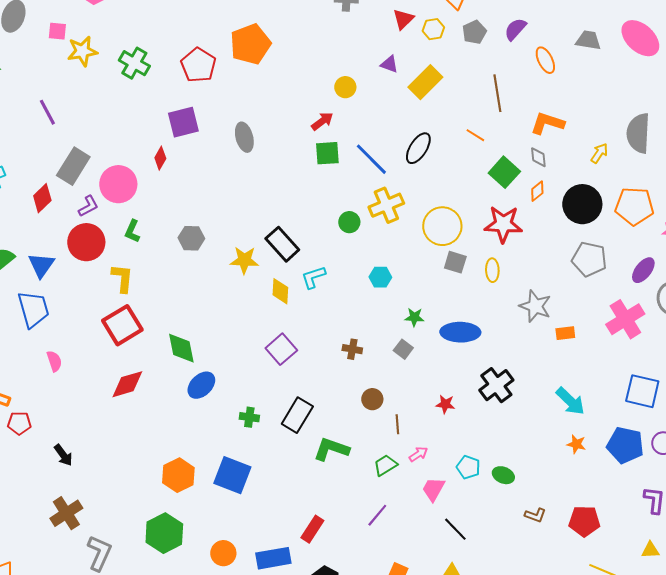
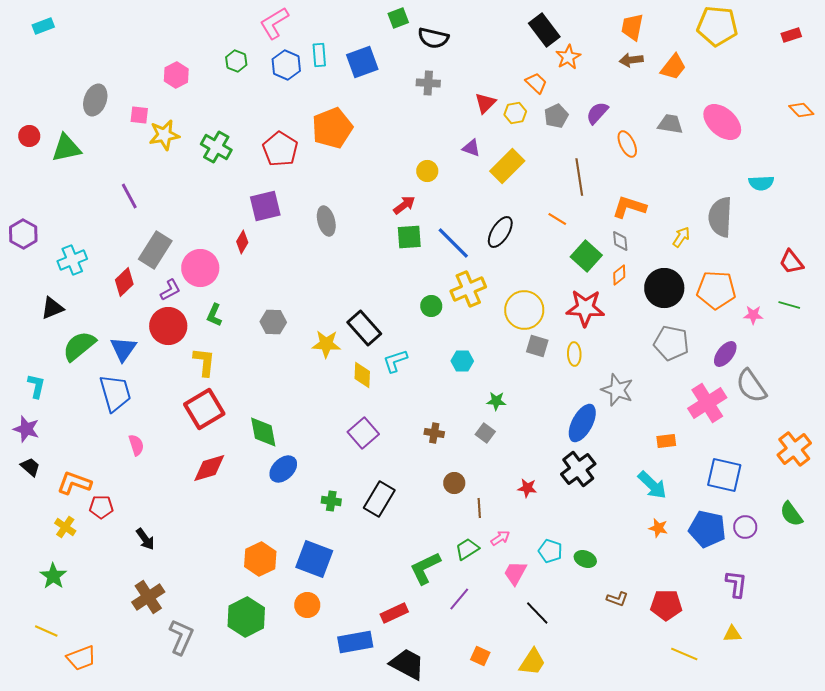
blue ellipse: (460, 332) -> (582, 423), moved, turned -63
orange rectangle: (565, 333) -> (666, 441), moved
green L-shape: (331, 449) -> (425, 568), moved, turned -45
red rectangle: (312, 529) -> (394, 613), turned 32
orange circle: (223, 553) -> (307, 605), moved

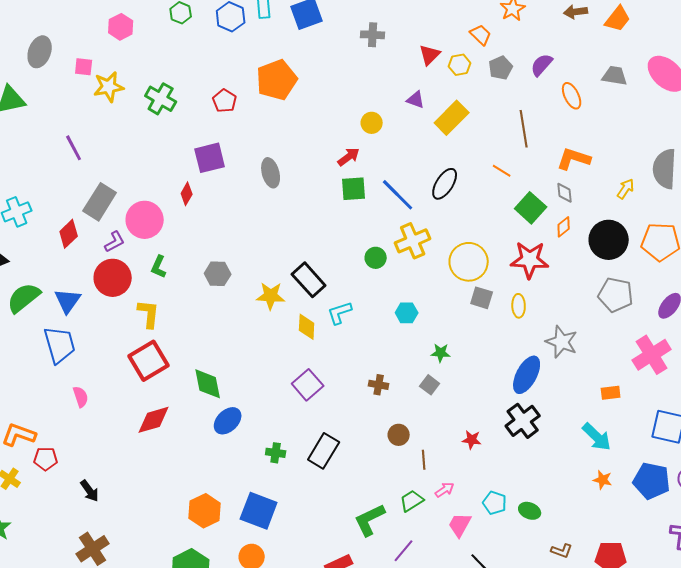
red pentagon: (280, 149) -> (225, 101), size x0.7

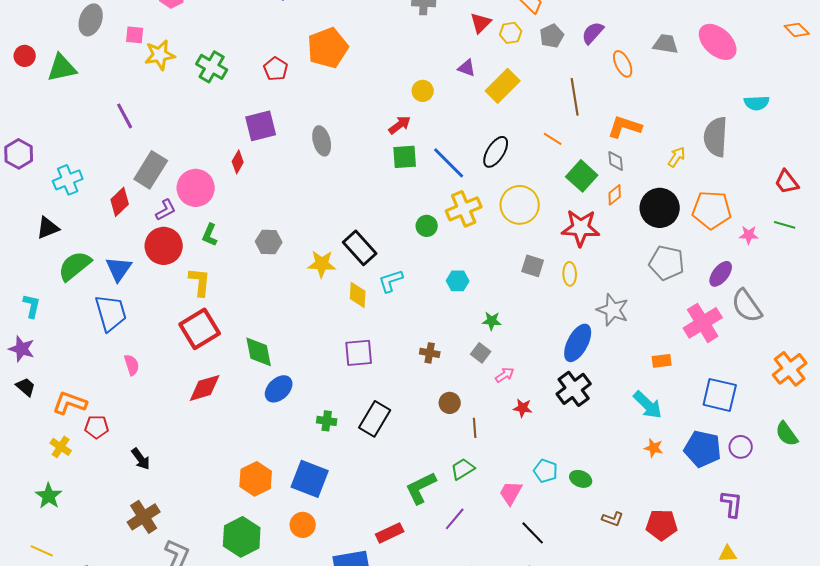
yellow circle: (469, 262) -> (520, 205), moved
purple square: (308, 385) -> (359, 353), turned 36
pink arrow: (445, 490) -> (505, 375), moved

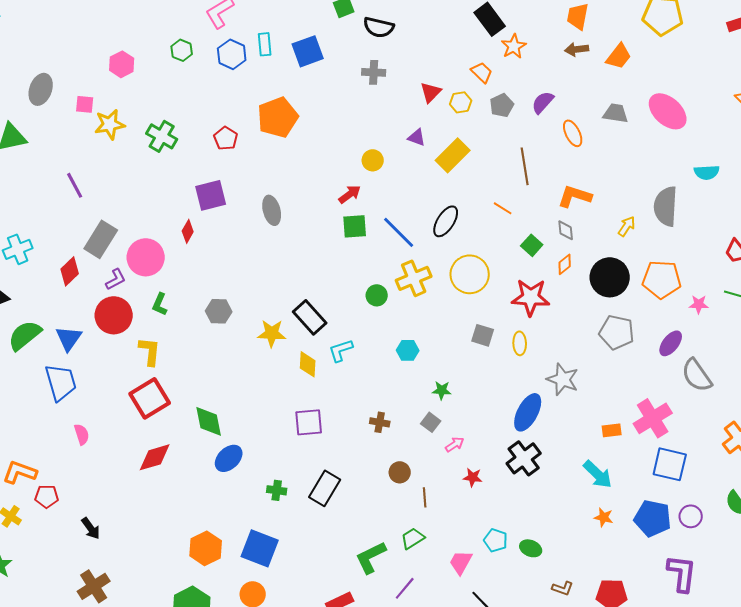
green square: (582, 176) -> (532, 245), size x0.7
pink cross: (703, 323) -> (653, 418), moved
purple L-shape: (732, 504) -> (682, 573), size x1.4

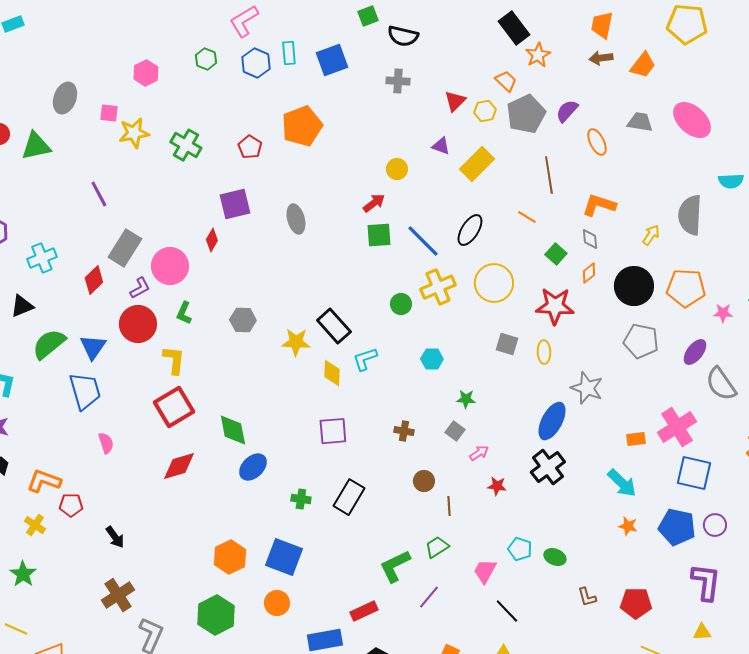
gray pentagon: (502, 105) -> (526, 114), size x1.6
brown L-shape: (563, 588) -> (587, 597), turned 55

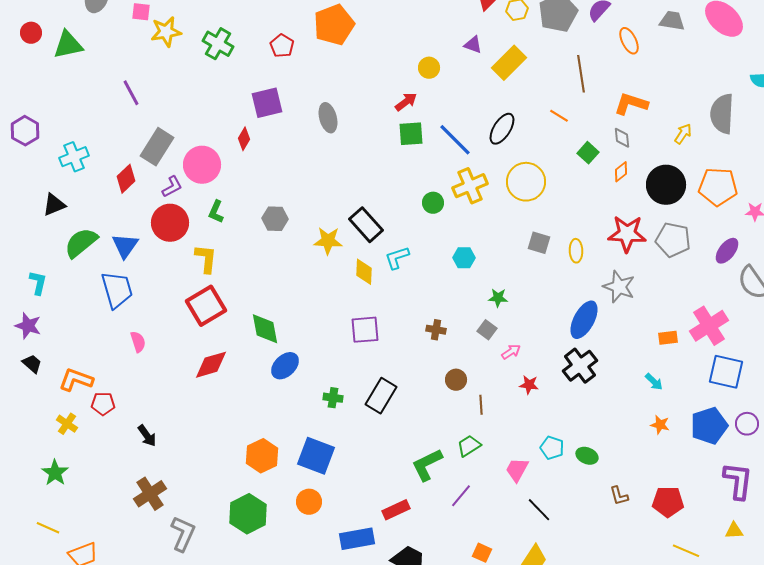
red star: (555, 306) -> (627, 234), moved
cyan arrow: (622, 483) -> (654, 382), size x0.6
blue pentagon: (677, 527) -> (709, 426), turned -30

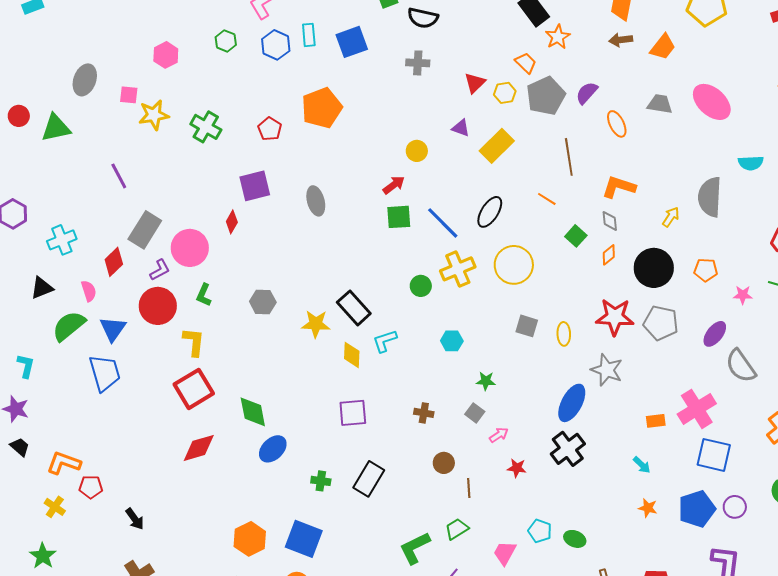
orange pentagon: (718, 187) -> (706, 270), size x0.6
pink semicircle: (138, 342) -> (89, 291), moved

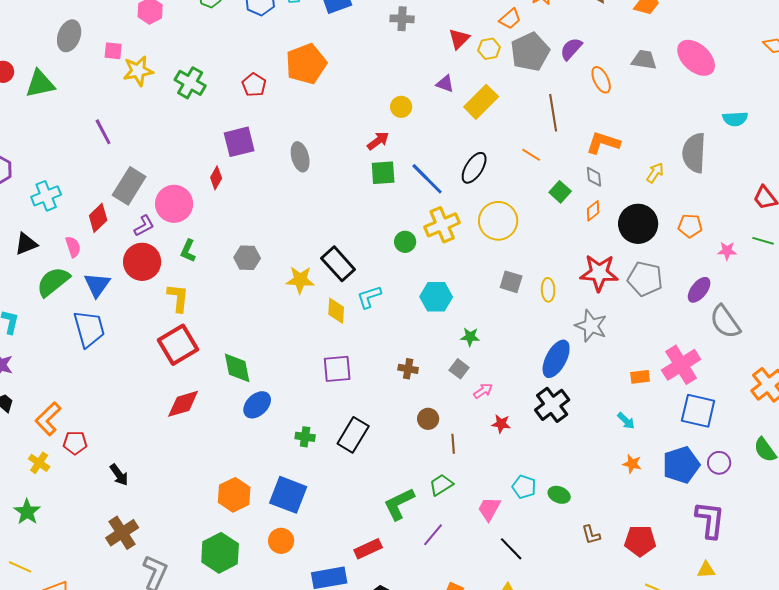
orange trapezoid: (526, 63) -> (510, 19), turned 95
cyan hexagon: (452, 341) -> (436, 297), size x1.4
orange L-shape: (64, 463) -> (48, 419), turned -64

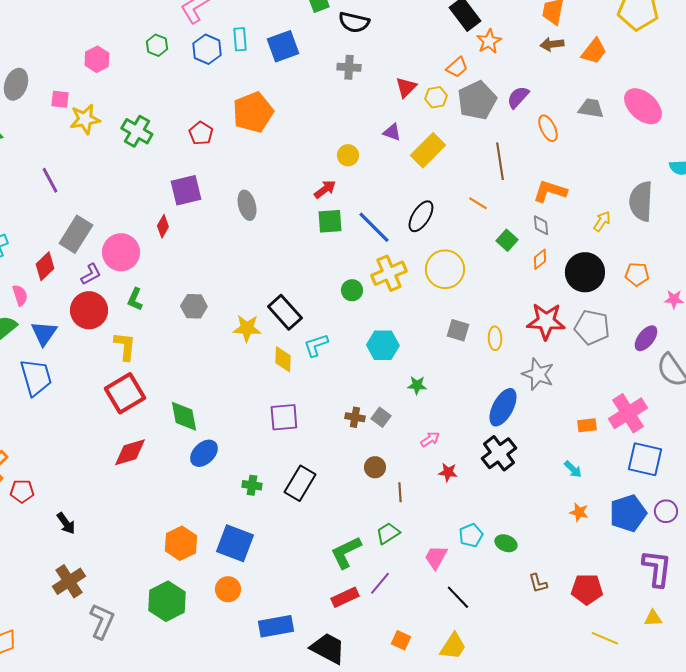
gray square: (459, 369) -> (381, 417), moved
cyan pentagon: (524, 487) -> (471, 535), turned 30
red rectangle: (368, 549) -> (345, 597), moved

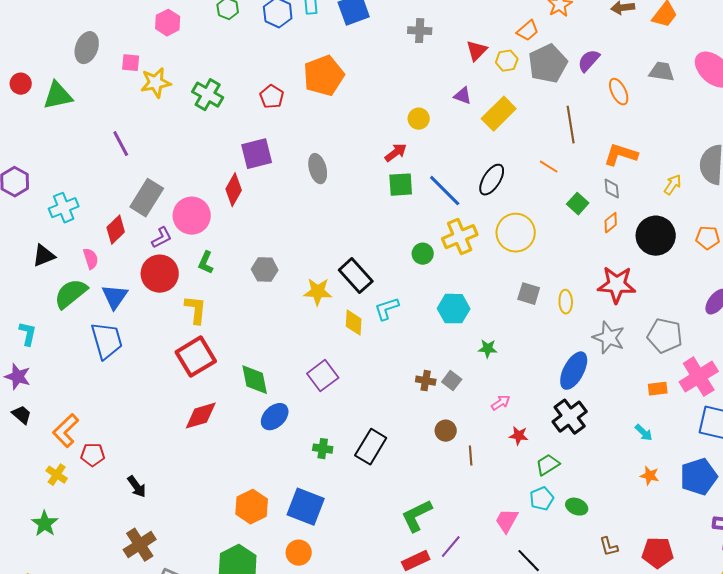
red diamond: (163, 226) -> (234, 190), size x1.4
gray pentagon: (592, 327) -> (665, 336), moved
purple square: (284, 417) -> (323, 376), moved, turned -32
green trapezoid: (388, 533) -> (548, 465), moved

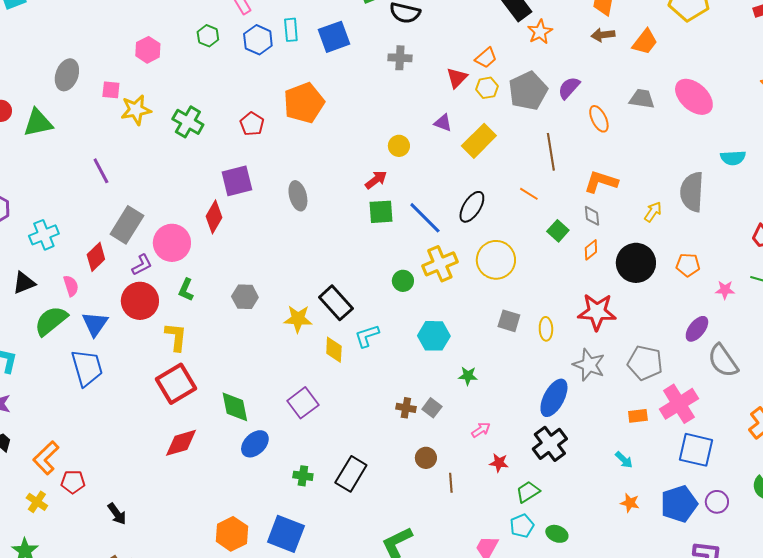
orange trapezoid: (528, 31) -> (486, 58), moved

